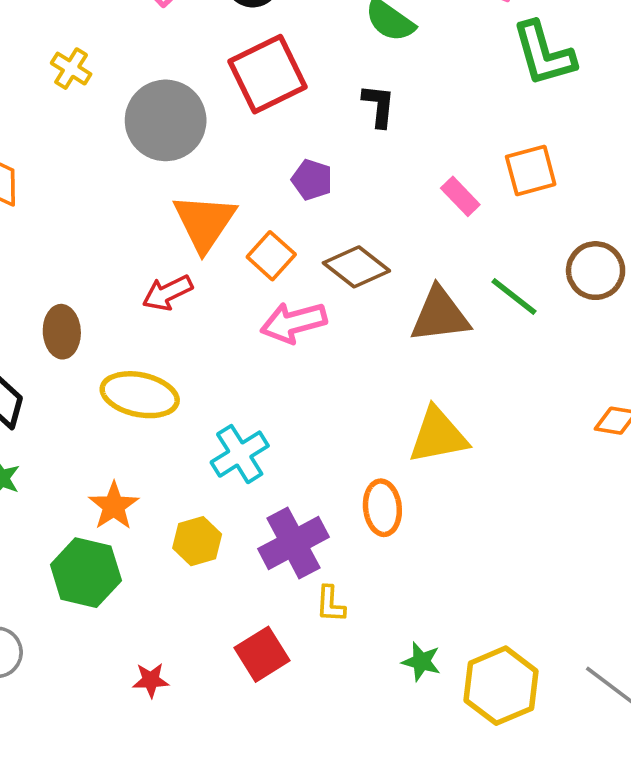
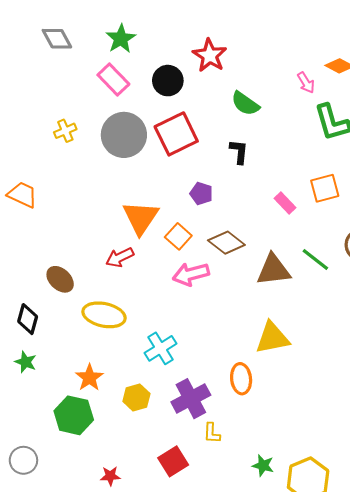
yellow cross: (71, 69) -> (65, 131), turned 35
gray circle: (166, 120) -> (124, 135), moved
brown ellipse: (62, 332) -> (60, 279), turned -44

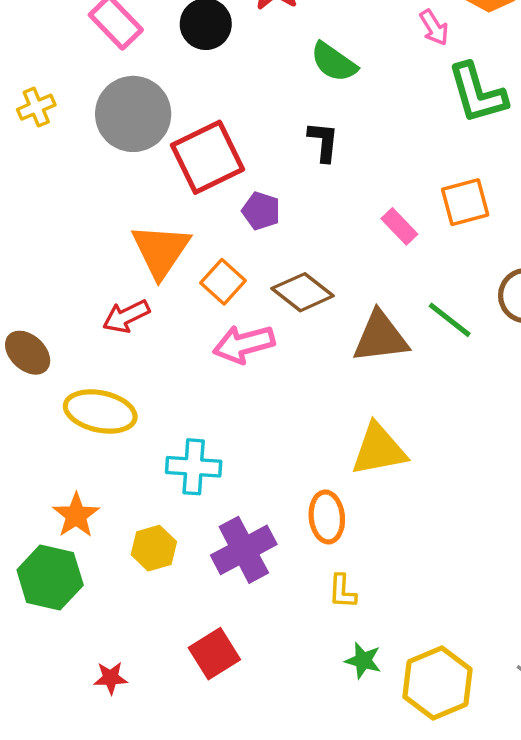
red square: (176, 134) -> (207, 157), moved
cyan cross: (161, 348) -> (194, 467), turned 36
yellow L-shape: (212, 433) -> (342, 591), moved

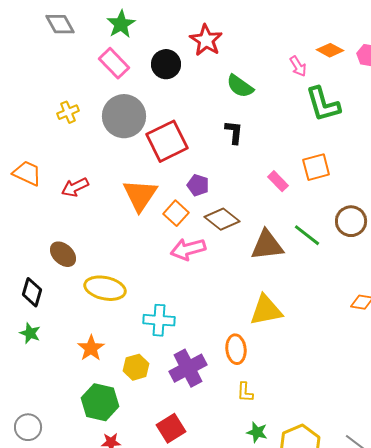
purple pentagon: (261, 211) -> (198, 185), moved
red arrow: (126, 316) -> (75, 187), moved
green hexagon: (50, 578) -> (100, 402), moved

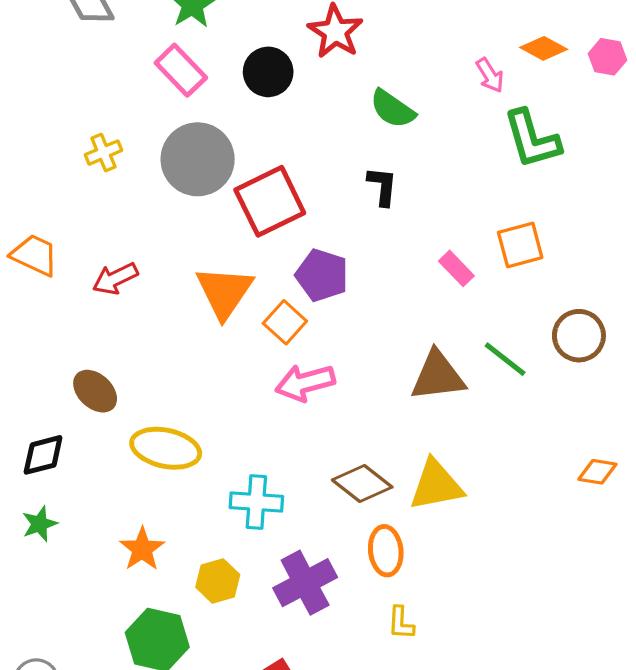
purple pentagon: (198, 185) -> (322, 275), size x1.4
brown diamond: (222, 219) -> (362, 484), moved
black diamond: (32, 292) -> (43, 455), turned 60
green star: (30, 333) -> (40, 524), turned 30

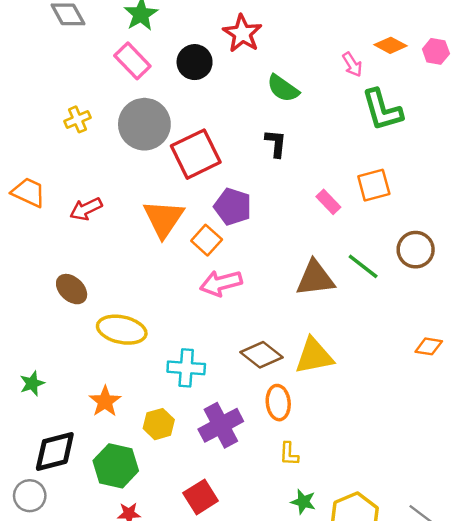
black diamond: (43, 455) -> (55, 452), moved, size x1.4

